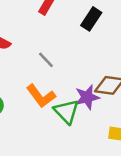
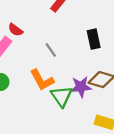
black rectangle: (91, 19) -> (94, 39), moved, turned -54

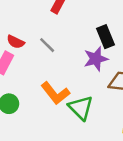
gray line: (51, 50) -> (47, 45), moved
purple star: (81, 87) -> (96, 59), moved

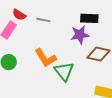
black rectangle: (106, 37) -> (89, 18), turned -72
gray line: (47, 45) -> (43, 20), turned -40

